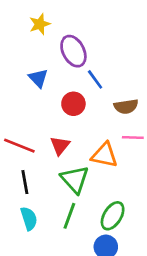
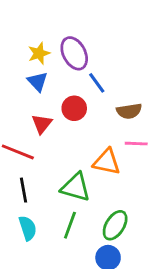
yellow star: (40, 24) -> (39, 53), moved
red triangle: (60, 146) -> (42, 124), moved
green triangle: (75, 179) -> (76, 187), turned -32

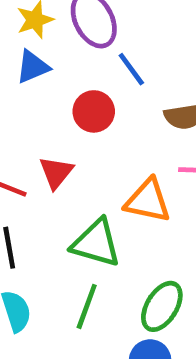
blue triangle: (38, 82) -> (33, 67), turned 50
red triangle: (42, 124) -> (56, 172), moved

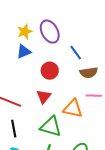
blue line: (131, 69) -> (76, 53), moved
red triangle: (56, 172) -> (44, 97), moved

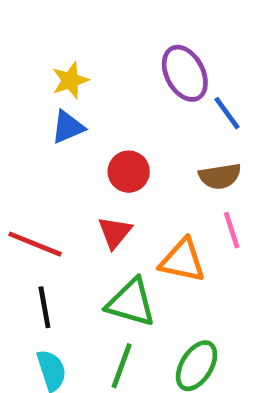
purple ellipse: (50, 32) -> (185, 73), moved
blue line: (76, 53) -> (227, 113), moved
pink line: (94, 96) -> (232, 230), turned 70

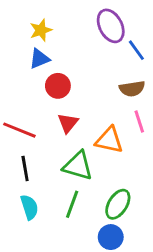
red circle: (129, 172) -> (58, 86), moved

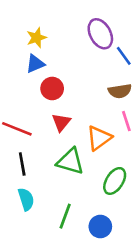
orange triangle: (109, 140) -> (99, 138), turned -48
green line: (72, 204) -> (65, 216), moved
green ellipse: (118, 204) -> (115, 181), moved

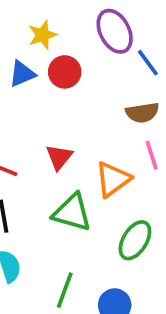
yellow star: (37, 38) -> (42, 35), moved
red circle: (52, 88) -> (65, 72), moved

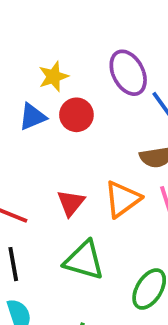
orange triangle: (113, 179) -> (122, 199), moved

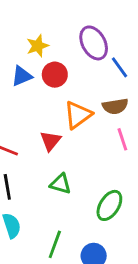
orange triangle: (122, 199) -> (78, 115), moved
green triangle: (84, 260) -> (61, 184), size x0.7

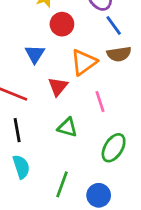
blue line: (120, 67) -> (114, 25), moved
blue triangle: (22, 76) -> (35, 54), moved, turned -35
pink line: (122, 139) -> (100, 102), moved

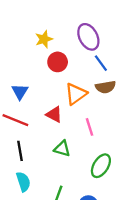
blue triangle: (35, 54) -> (20, 92), moved
red triangle: (58, 87) -> (54, 114), turned -42

